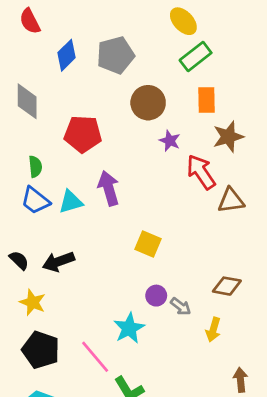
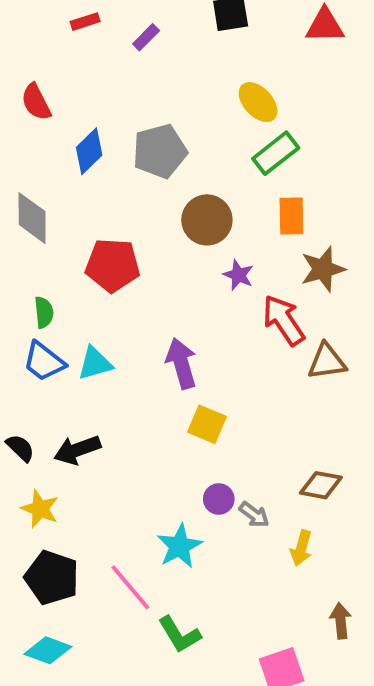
purple arrow: (109, 188) -> (181, 363), moved

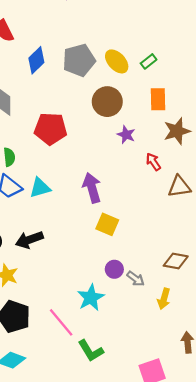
yellow ellipse: (258, 102) -> (117, 61), moved
green rectangle: (276, 153) -> (149, 61), size x0.6
red arrow: (284, 320) -> (153, 162), size x0.6

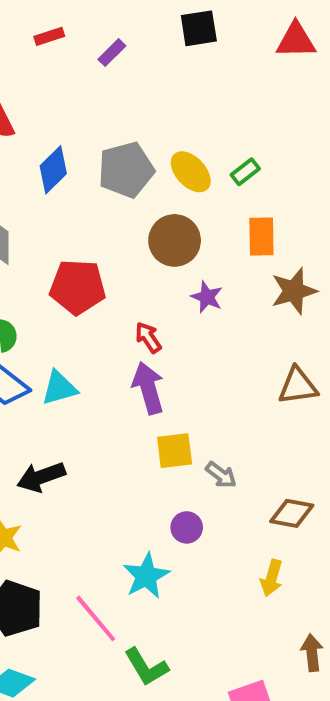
red arrow: (153, 162) -> (148, 337), moved
yellow square: (107, 224) -> (175, 451), turned -30
gray arrow: (136, 279) -> (221, 475), moved

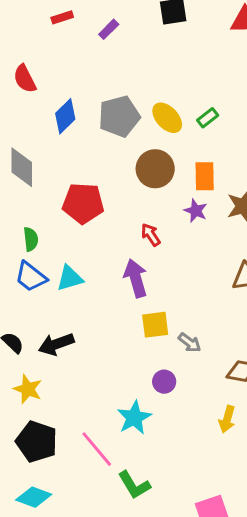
orange rectangle: (261, 236) -> (205, 176), moved
purple star: (207, 297) -> (196, 211), moved
red arrow: (148, 337) -> (151, 235), moved

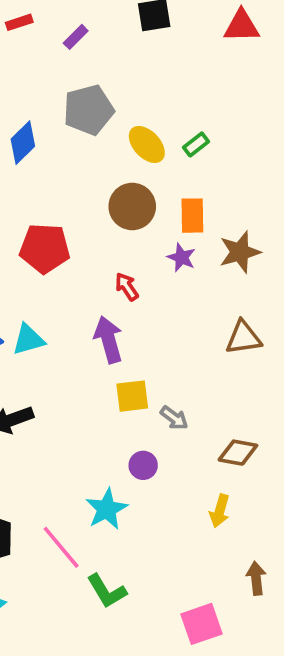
gray pentagon: (119, 116) -> (88, 110), moved

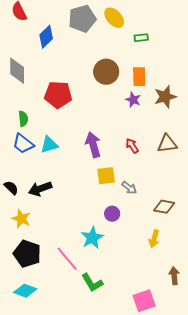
yellow ellipse: (147, 144) -> (114, 18), moved
green rectangle: (196, 144) -> (141, 38), turned 32
red arrow: (127, 287) -> (132, 146), moved

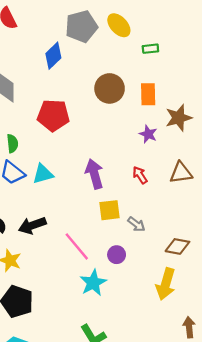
blue diamond: (46, 37) -> (53, 56), moved
purple star: (133, 100) -> (148, 134), moved
yellow arrow: (154, 239) -> (166, 284), size x1.5
pink line: (67, 259) -> (77, 246), moved

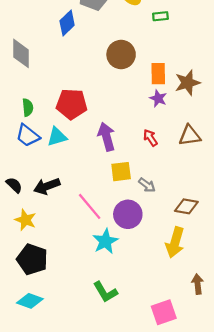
orange rectangle: (148, 94) -> (158, 74), moved
red pentagon: (53, 115) -> (72, 104), moved
purple circle: (117, 255) -> (128, 214), size x1.6

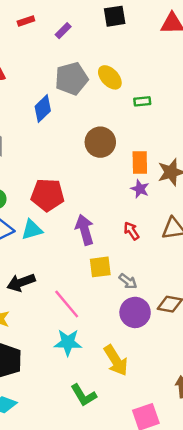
purple circle: (128, 214) -> (135, 312), moved
cyan star: (105, 241) -> (68, 342), moved, turned 30
yellow arrow: (175, 242) -> (116, 360), moved, turned -48

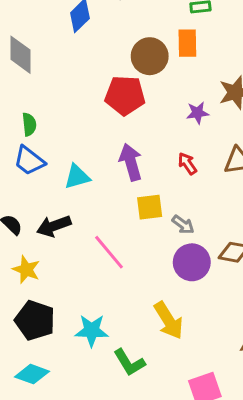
orange rectangle: (140, 163) -> (187, 43), moved
purple star: (140, 189) -> (198, 113), turned -30
red pentagon: (47, 195) -> (125, 95), moved
cyan triangle: (32, 230) -> (77, 177), moved
cyan star: (68, 342) -> (92, 331), moved

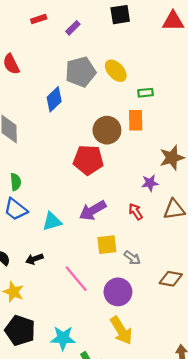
purple star: (198, 113) -> (150, 183), moved
purple arrow: (131, 162) -> (93, 210), turned -104
black arrow: (54, 226) -> (34, 259), size x0.7
purple circle: (192, 262) -> (118, 292), moved

